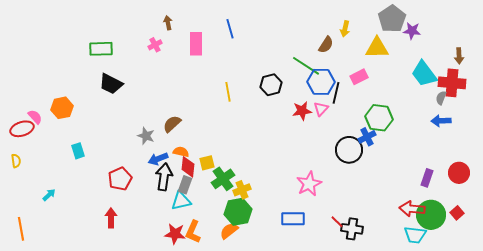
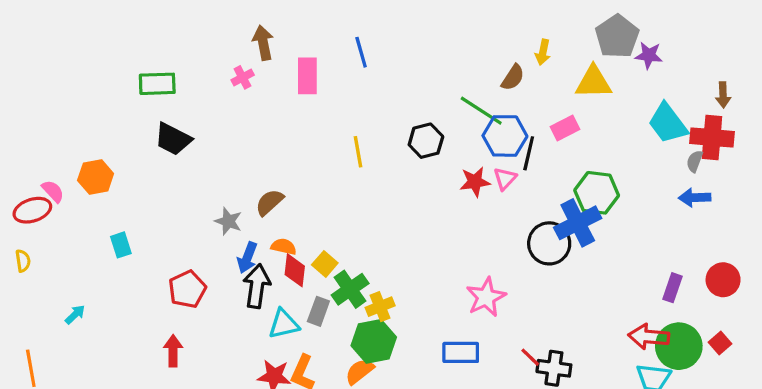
brown arrow: (168, 23) -> (263, 43), size x1.5
blue cross: (367, 137) -> (578, 223), size x1.6
blue arrow: (158, 159) -> (247, 258), turned -48
yellow square: (207, 163) -> (325, 264), turned -35
gray rectangle: (185, 185) -> (318, 311), moved

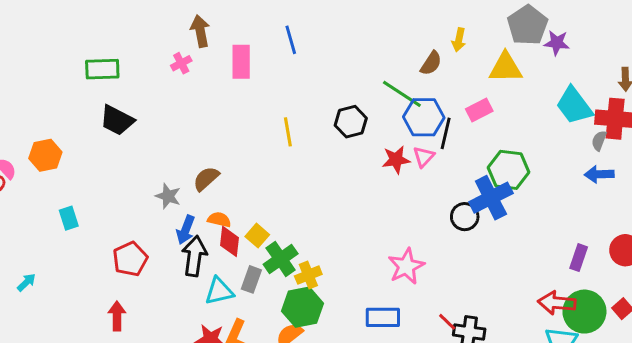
black circle: (549, 243) -> (465, 217), size x0.7

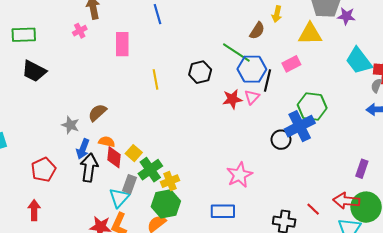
pink rectangle: (241, 62) -> (122, 44), moved
cyan triangle: (219, 291) -> (119, 198), moved, turned -35
red line: (447, 322) -> (313, 209), moved

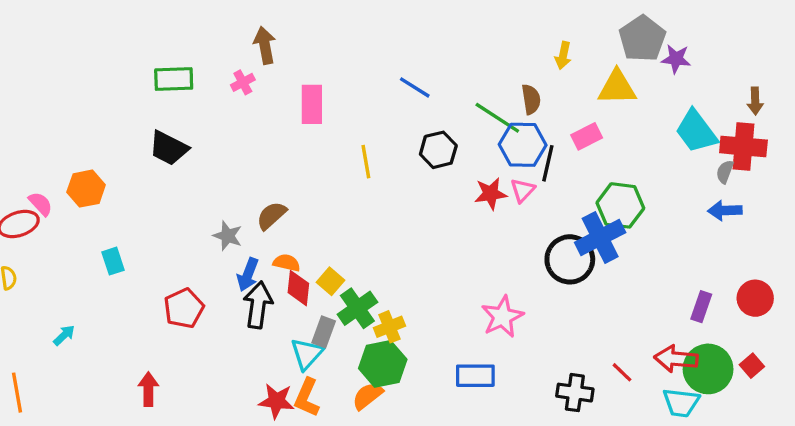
blue line: (158, 14) -> (415, 87), moved, turned -42
brown semicircle: (257, 31) -> (531, 99), moved, turned -42
green rectangle: (24, 35) -> (174, 79), moved
black circle: (281, 140) -> (570, 259), size x1.5
red arrow: (34, 210) -> (148, 389), moved

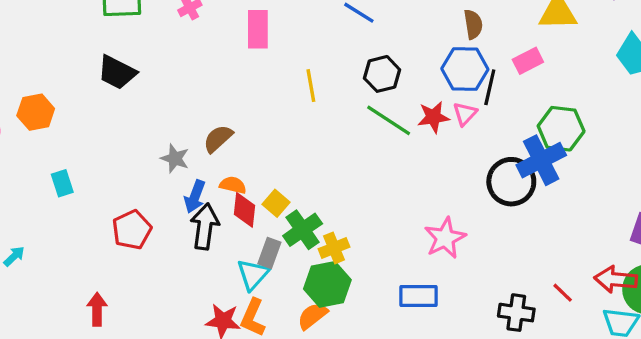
green line: (497, 118) -> (389, 120), moved

